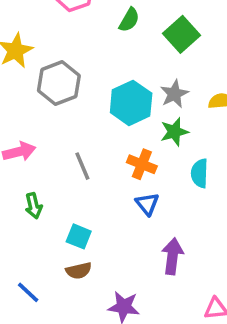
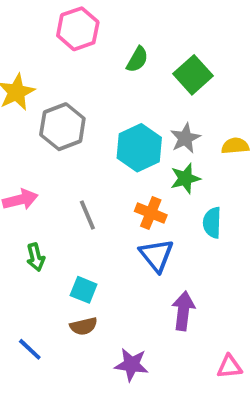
blue triangle: (147, 204) -> (156, 255), size x1.4

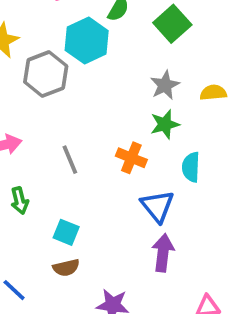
cyan hexagon: (139, 148) -> (87, 40), moved
blue triangle: (156, 255) -> (157, 206), moved

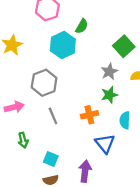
green square: (172, 24) -> (124, 46), moved
gray hexagon: (46, 74) -> (44, 83), moved
orange cross: (131, 158) -> (89, 115), turned -35
purple arrow: (163, 253) -> (85, 171), moved

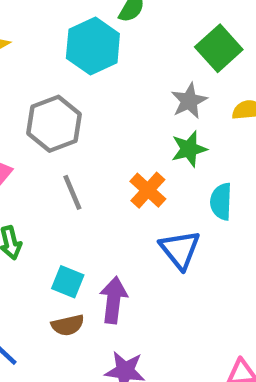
orange cross: (89, 115) -> (148, 190), turned -35
purple arrow: (85, 171) -> (114, 300), moved

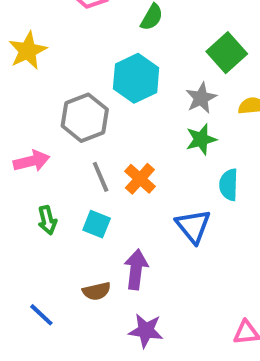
cyan hexagon: (93, 46) -> (136, 78), moved
orange cross: (148, 190) -> (140, 179), moved
cyan square: (68, 282) -> (97, 224), moved

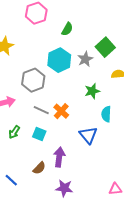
gray star: (201, 98) -> (85, 59), moved
gray line: (101, 177) -> (41, 110), turned -42
green arrow: (47, 220) -> (14, 132), turned 48
brown semicircle: (97, 291) -> (39, 168), turned -32

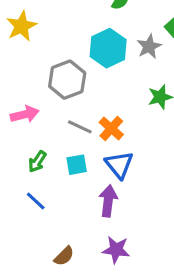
cyan square: (39, 134) -> (77, 165), turned -32
blue triangle: (88, 135) -> (119, 165), moved
brown semicircle: (39, 168) -> (64, 256), moved
blue line: (11, 180) -> (36, 201), moved

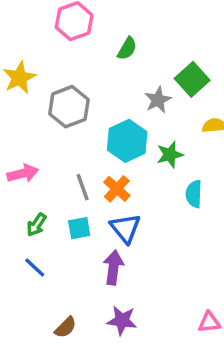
cyan hexagon: (108, 48) -> (127, 141), moved
gray hexagon: (67, 80) -> (69, 107), moved
gray line: (80, 127) -> (83, 187), turned 45

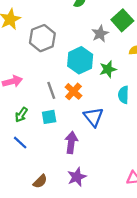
blue triangle: (125, 228) -> (93, 117), moved
purple star: (122, 321) -> (77, 177), turned -30

